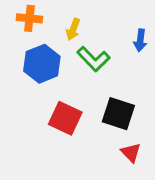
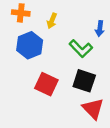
green L-shape: (93, 59) -> (81, 49), moved
red triangle: (131, 153) -> (93, 109), size x1.5

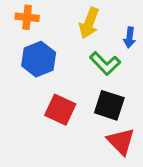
yellow arrow: (52, 21) -> (89, 23), moved, size x1.5

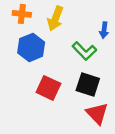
yellow arrow: (89, 23) -> (55, 19), moved

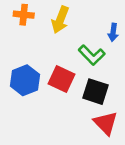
blue hexagon: (31, 47) -> (25, 80), moved
red square: (48, 88) -> (62, 79), moved

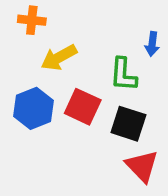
yellow arrow: (60, 20) -> (59, 58), moved, turned 40
green L-shape: (92, 55) -> (123, 74), turned 48

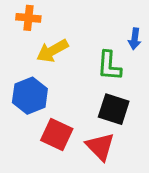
red square: (83, 107) -> (57, 135), moved
red triangle: (142, 166) -> (100, 147), moved

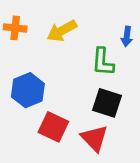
orange cross: (28, 18) -> (15, 28), moved
yellow arrow: (52, 51) -> (62, 31), moved

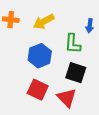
blue hexagon: (28, 90) -> (40, 56), moved

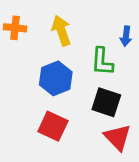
yellow arrow: (44, 22) -> (61, 31), turned 100
red triangle: (67, 98) -> (118, 137), moved

